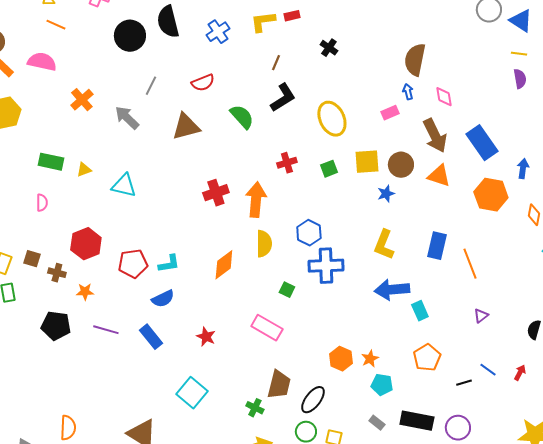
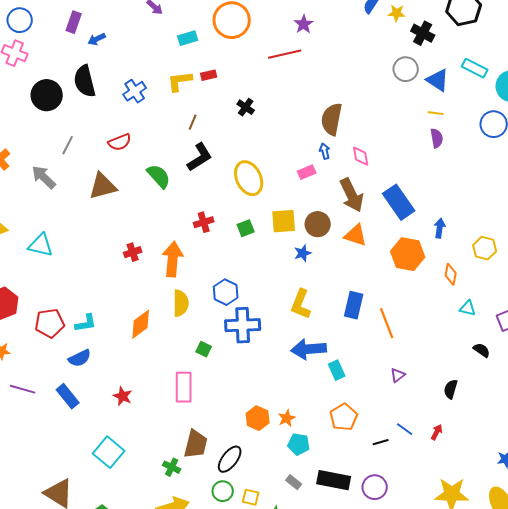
red cross: (216, 193) -> (133, 252), size x0.7
pink rectangle: (267, 328) -> (184, 387), turned 60

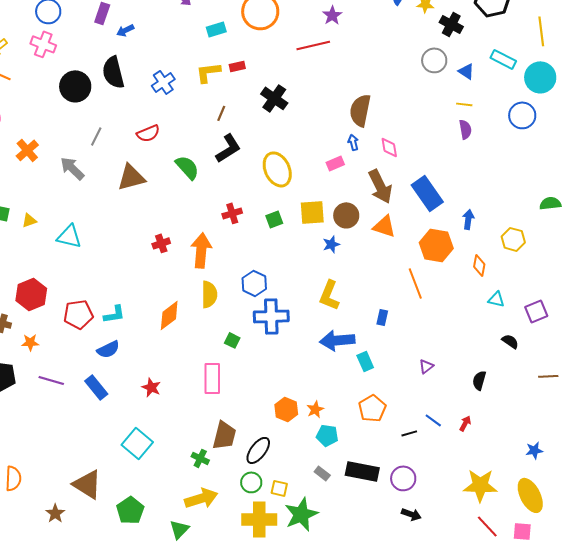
blue triangle: (438, 80) -> (466, 71), size x0.7
black cross: (246, 107) -> (274, 98), size x1.5
blue rectangle: (354, 305) -> (382, 317), moved, size x0.6
orange line: (387, 323) -> (415, 283), moved

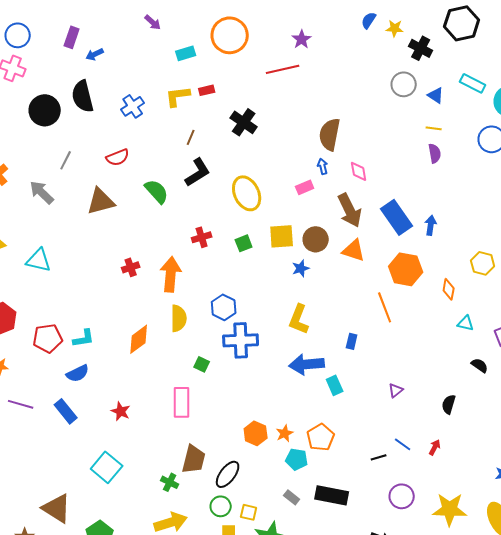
blue arrow: (468, 219) -> (431, 225), moved
orange pentagon: (372, 408) -> (321, 437), moved
purple circle: (403, 478) -> (402, 496), moved

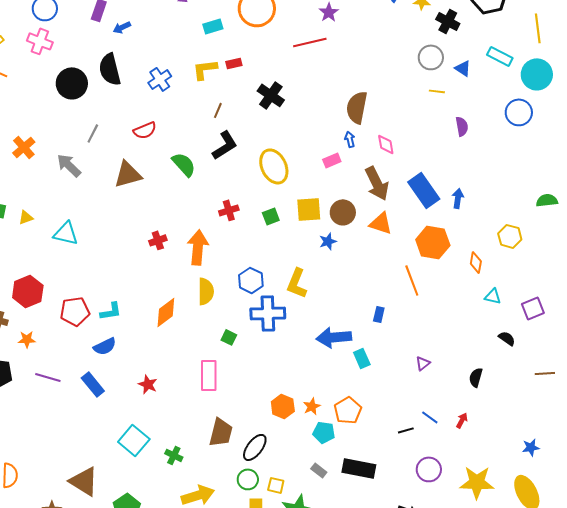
yellow line: (434, 128) -> (437, 91), moved
yellow L-shape: (299, 319) -> (297, 283), moved
green cross: (170, 482) -> (174, 455), moved

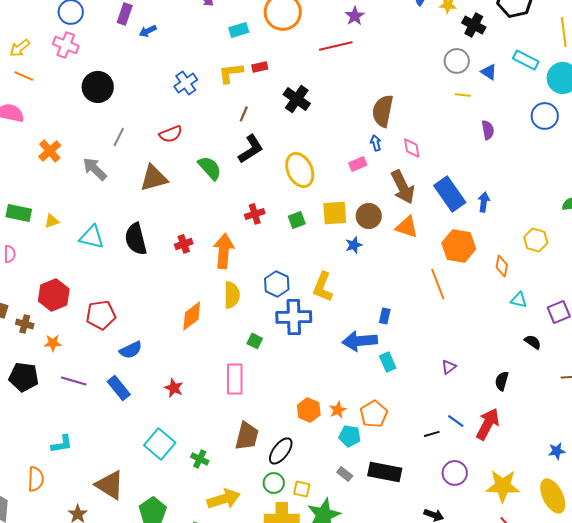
black semicircle: (110, 69) -> (136, 239), moved
cyan L-shape: (111, 311) -> (62, 444), moved
blue rectangle: (379, 314) -> (385, 316), moved
red arrow: (462, 420) -> (488, 424), size x2.0

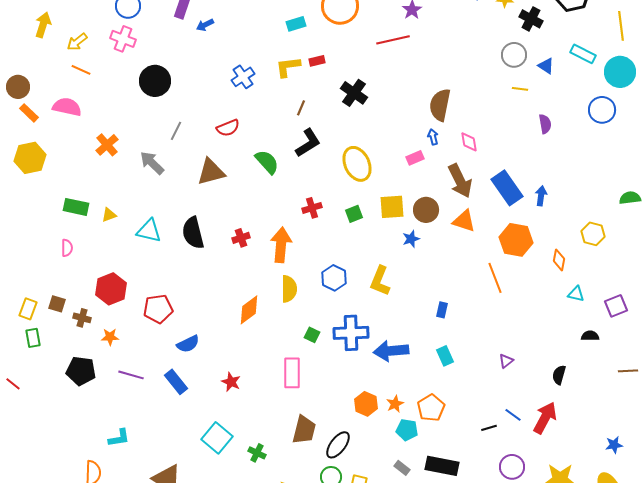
blue cross: (294, 317) -> (351, 333), moved
blue arrow: (360, 341) -> (391, 351), moved
black semicircle: (533, 342) -> (590, 336), turned -36

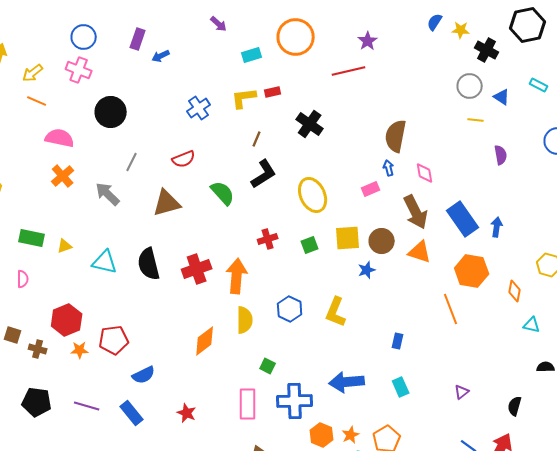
cyan rectangle: (583, 54) -> (539, 85), size x0.7
pink semicircle: (67, 107) -> (60, 138), moved
red cross: (241, 238) -> (197, 269), size x1.6
blue cross: (351, 333) -> (295, 401), moved
orange star: (110, 337) -> (80, 350), moved

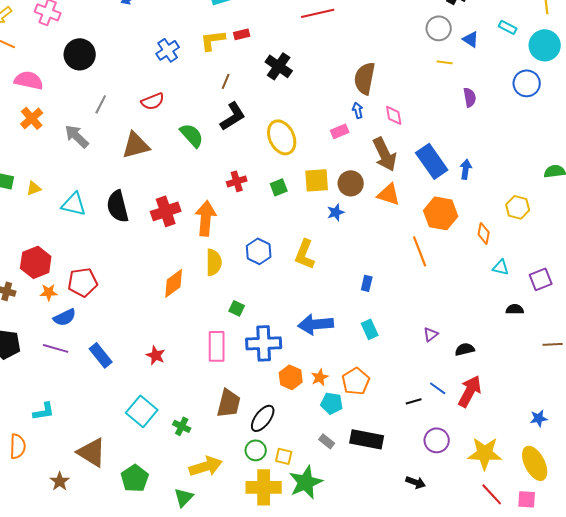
blue semicircle: (144, 375) -> (65, 317), moved
black semicircle: (515, 406) -> (465, 349), moved, turned 60

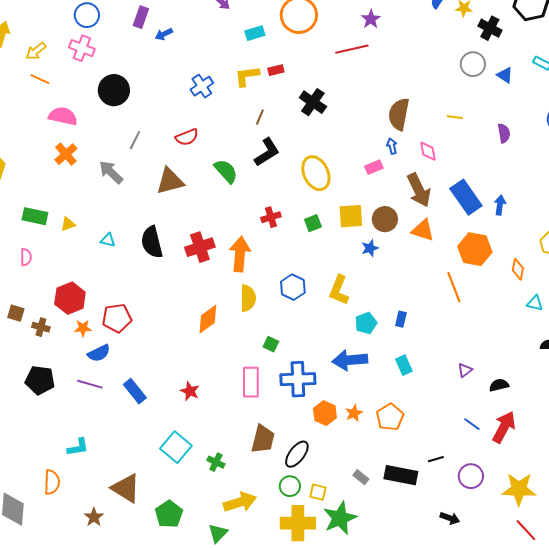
yellow line: (445, 62) -> (455, 117), moved
cyan triangle: (74, 204) -> (108, 240), size x0.6
black line: (414, 401) -> (436, 459), moved
cyan pentagon: (332, 403) -> (366, 323), moved, turned -30

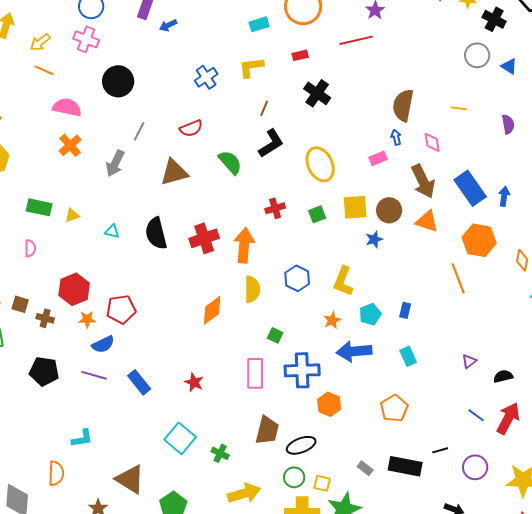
red rectangle: (276, 70) -> (300, 55), moved
gray arrow: (111, 172) -> (115, 163), turned -108
orange star: (354, 413) -> (332, 320), moved
black ellipse: (297, 454) -> (301, 445), turned 32

